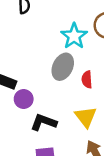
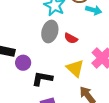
red semicircle: (87, 79) -> (71, 38), turned -48

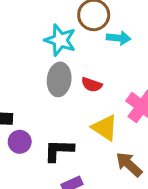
purple circle: (23, 63) -> (20, 142), moved

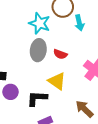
cyan arrow: (119, 38) -> (79, 23), turned 70
yellow triangle: (105, 128) -> (57, 81), moved

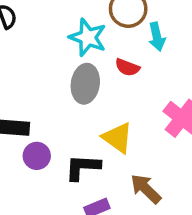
red semicircle: (60, 54) -> (127, 67), moved
brown arrow: (84, 109) -> (146, 189), moved

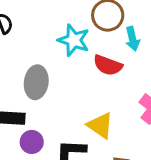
red semicircle: (127, 67) -> (108, 65), size x1.4
gray ellipse: (85, 84) -> (36, 82), moved

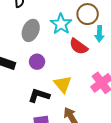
gray ellipse: (36, 82) -> (31, 30), moved
purple circle: (32, 142) -> (37, 62), moved

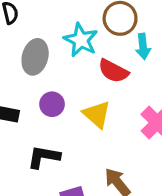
yellow triangle: (63, 84) -> (97, 114), moved
black L-shape: (39, 95) -> (44, 157), moved

